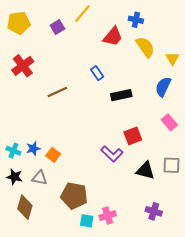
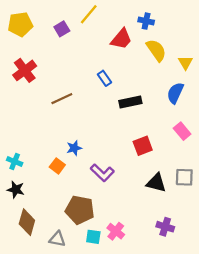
blue star: (33, 149) -> (74, 148), moved
purple L-shape: (112, 154) -> (102, 173), moved
gray triangle: (40, 178) -> (57, 239), moved
pink cross: (108, 216) -> (116, 231), turned -35

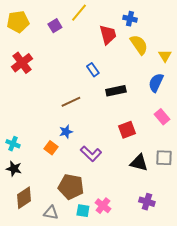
red trapezoid: (121, 39) -> (108, 35), turned -55
brown line: (62, 99) -> (71, 102), moved
brown diamond: (27, 222) -> (24, 198), turned 40

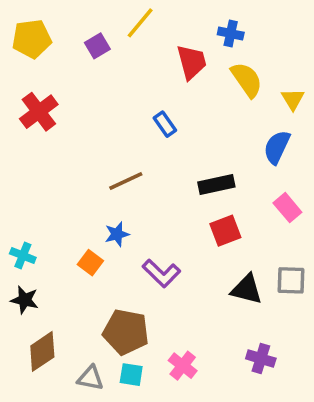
black rectangle: (116, 91) -> (216, 184), moved
cyan square: (83, 211) -> (131, 375), moved

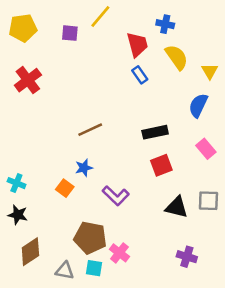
purple square: (97, 46) -> (70, 33), turned 36
blue rectangle: (165, 124) -> (140, 75), moved
pink cross: (183, 366) -> (119, 253), moved

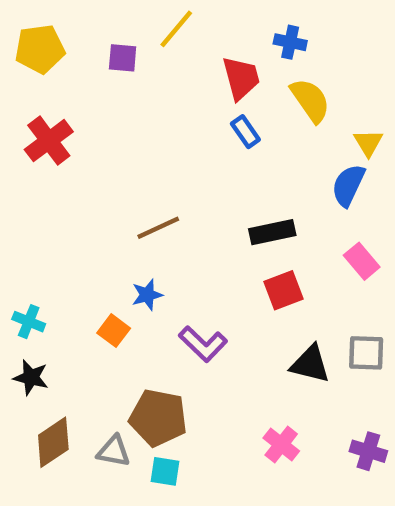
yellow triangle: (210, 71) -> (368, 143), moved
pink cross: (119, 253) -> (281, 445), moved
purple cross: (187, 257) -> (368, 451), moved
gray triangle: (65, 271) -> (114, 451), moved

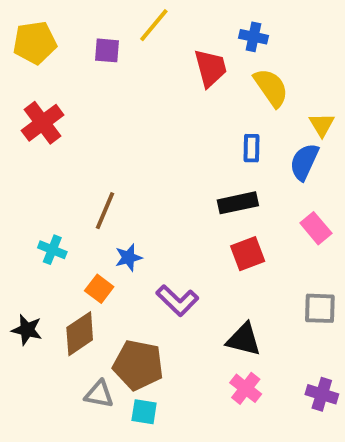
blue rectangle: (245, 132) -> (252, 148), moved, turned 36
brown line: (158, 228) -> (105, 211), moved, turned -42
cyan cross: (29, 322) -> (52, 250), moved
black triangle: (310, 364) -> (244, 340), moved
brown diamond: (53, 442) -> (80, 334), moved

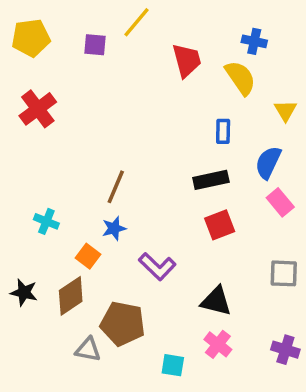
blue cross: (253, 37) -> (254, 41), moved
blue semicircle: (304, 162) -> (268, 163), moved
brown line: (105, 211) -> (116, 187), moved
cyan square: (144, 412) -> (173, 365), moved

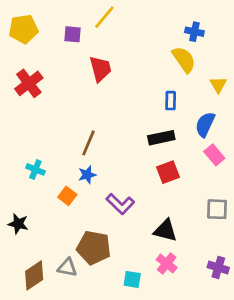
red trapezoid: (187, 60) -> (100, 69), moved
brown diamond: (71, 296) -> (34, 275), moved

